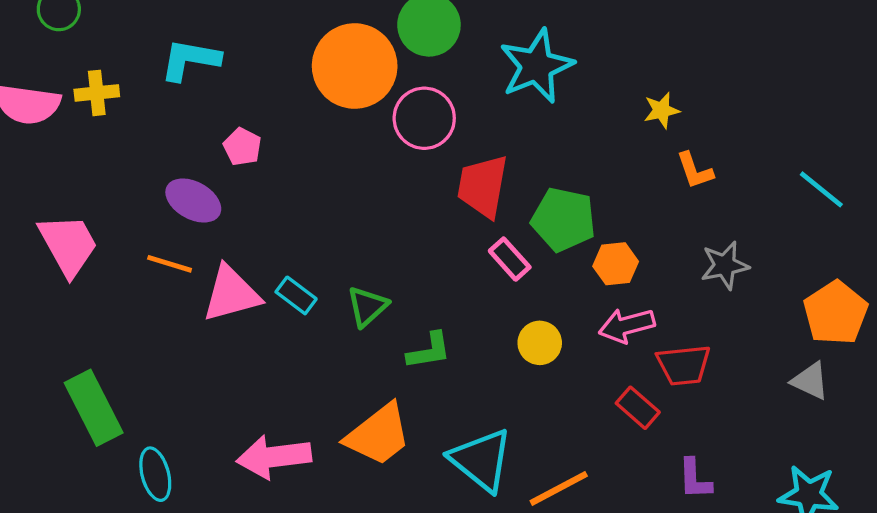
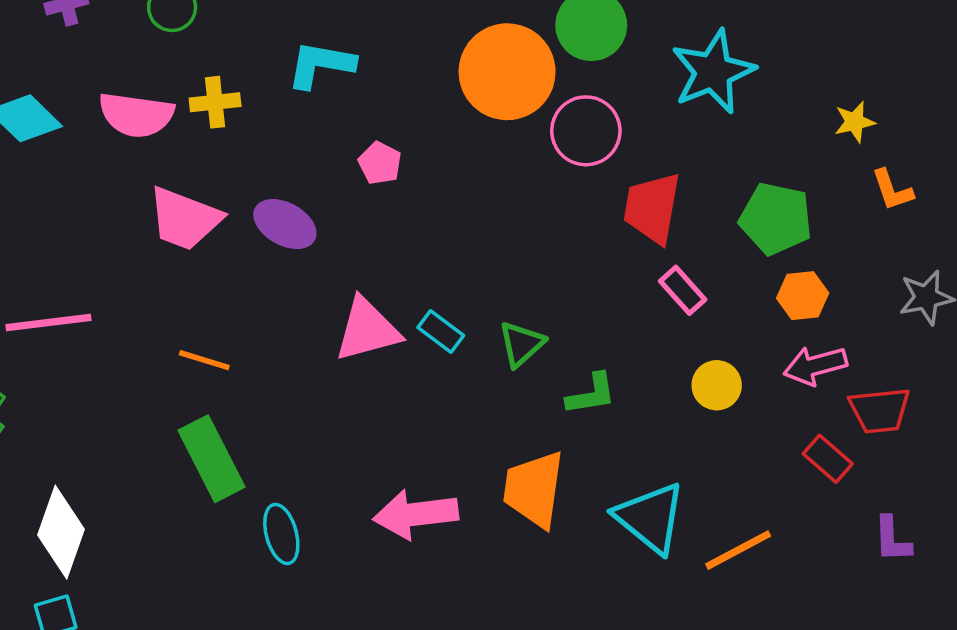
purple ellipse: (193, 201) -> (285, 224), moved
green pentagon: (563, 219) -> (776, 219), moved
pink trapezoid: (68, 245) -> (185, 219), moved, turned 140
orange line: (170, 264) -> (204, 360), moved
orange trapezoid: (378, 435) -> (534, 489), turned 136

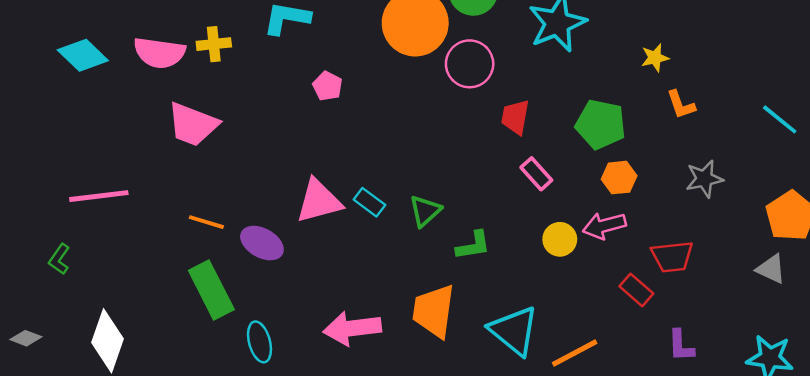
red trapezoid: (652, 208) -> (515, 117), size x0.7
purple ellipse: (285, 224) -> (262, 243), moved
pink arrow: (815, 366) -> (604, 226), moved

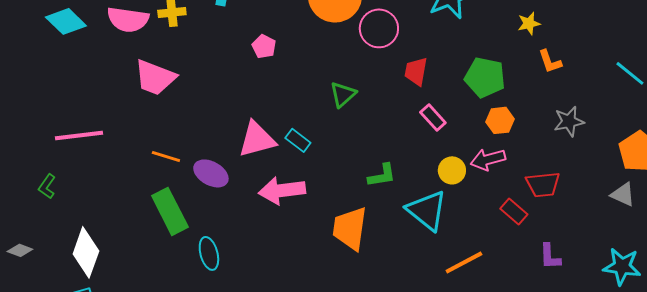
green triangle: (425, 211) -> (343, 94), moved
pink arrow: (352, 328) -> (282, 190), moved
cyan triangle: (514, 331) -> (427, 210), moved

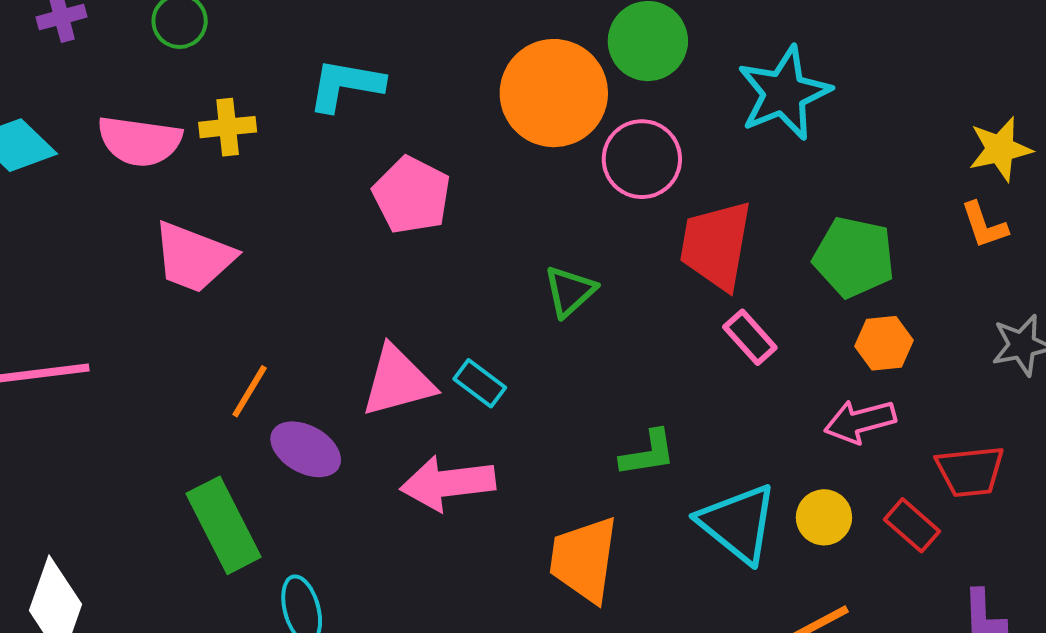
yellow star: (529, 23) -> (1000, 149), moved, size x1.4
pink pentagon: (264, 46) -> (412, 195), size x1.6
red trapezoid: (416, 71) -> (716, 245), size x1.6
orange line: (166, 156) -> (250, 391), moved, turned -76
yellow circle: (452, 170) -> (824, 517), moved

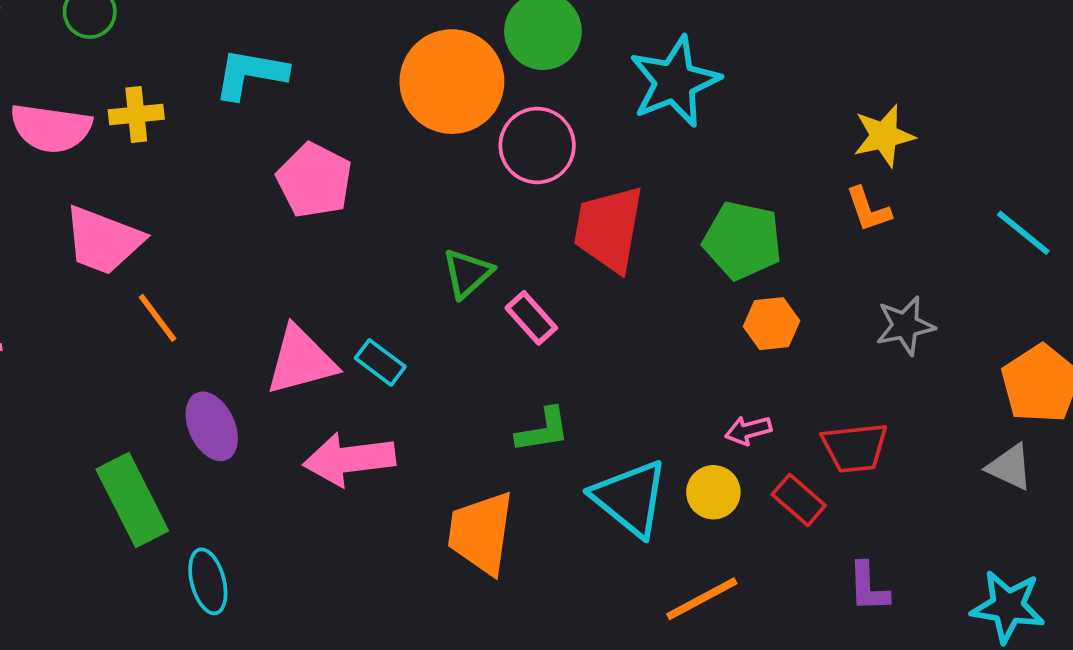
pink rectangle: (750, 337) -> (531, 318), moved
orange line: (250, 391) -> (157, 318), moved, turned -68
pink arrow: (860, 421) -> (748, 430), moved, size x0.7
purple ellipse: (306, 449) -> (212, 426), turned 36

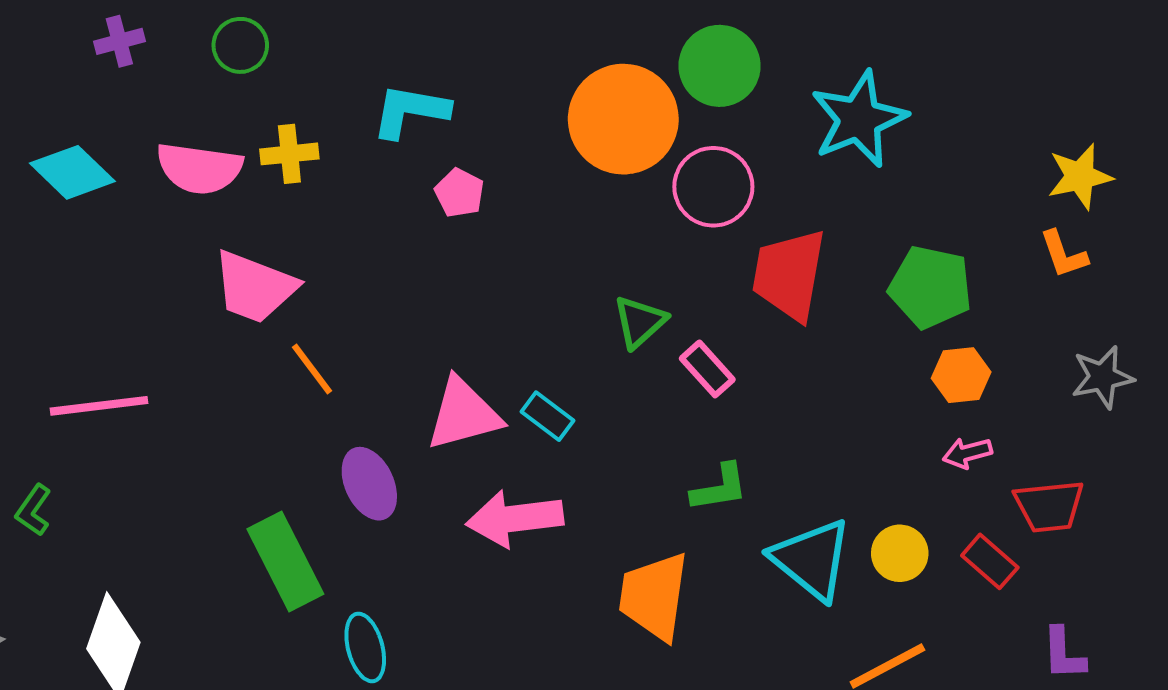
pink pentagon: (314, 180) -> (459, 193), moved, size x0.6
pink arrow: (748, 430) -> (967, 453), moved

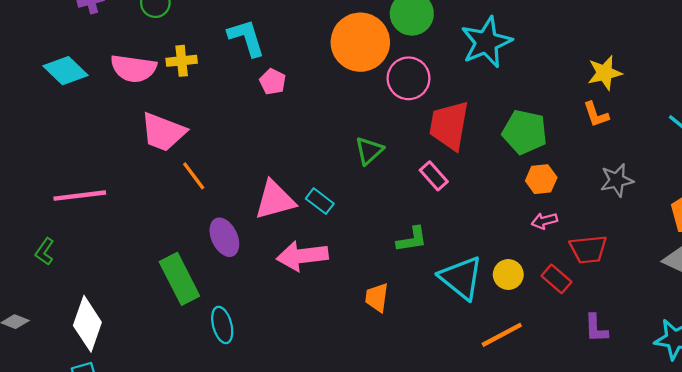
cyan L-shape: (410, 111) -> (246, 38), turned 63
pink rectangle: (707, 369) -> (434, 176), moved
orange trapezoid: (654, 596) -> (377, 298), size x0.6

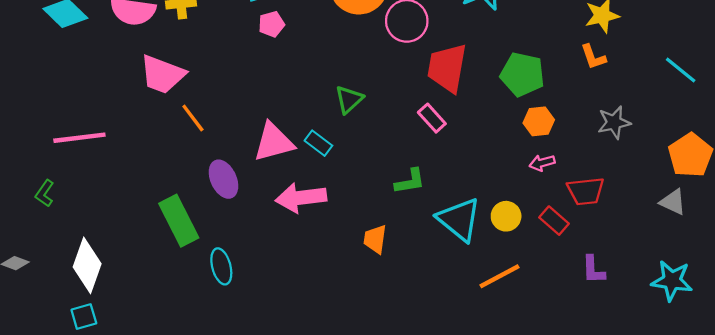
pink pentagon: (273, 82) -> (271, 24), turned 30
green triangle: (369, 151) -> (349, 99), moved

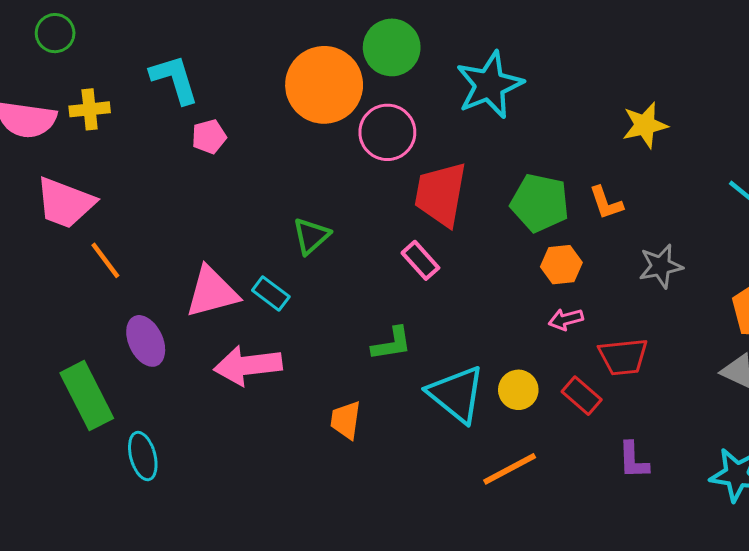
orange L-shape: (593, 57) -> (606, 203), moved

